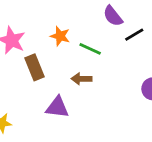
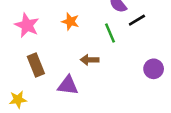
green line: (90, 49) -> (110, 33), moved, turned 42
brown rectangle: (34, 67) -> (36, 65), moved

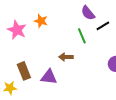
orange star: (70, 21) -> (41, 21), moved
brown rectangle: (36, 65) -> (24, 71), moved

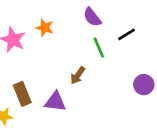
purple semicircle: (88, 13) -> (92, 17), moved
brown arrow: (66, 57) -> (78, 75), turned -56

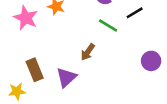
green line: (99, 48) -> (108, 25), turned -36
purple triangle: (55, 102) -> (66, 77), turned -50

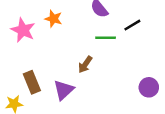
green line: (108, 25) -> (106, 38), turned -30
purple circle: (151, 61) -> (149, 87), moved

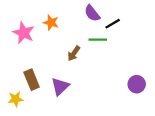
black line: (132, 25) -> (113, 24), moved
brown arrow: (85, 64) -> (74, 53), moved

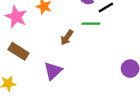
brown rectangle: (32, 80) -> (18, 51), moved, turned -36

